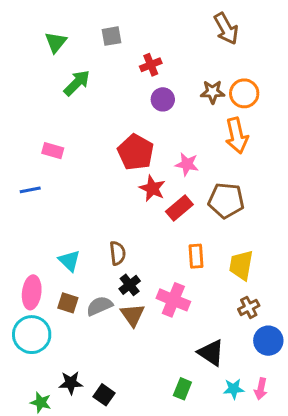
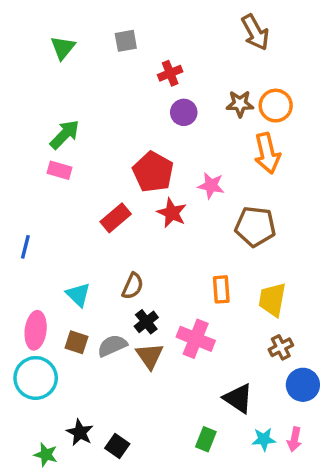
green arrow: (77, 83) -> (65, 134), moved
blue line: (30, 190) -> (25, 247), moved, turned -65
red rectangle: (179, 208) -> (116, 218), moved
brown semicircle: (118, 253) -> (133, 286), turned 30
black star: (71, 383) -> (80, 432), turned 30

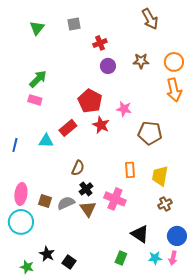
orange circle: (276, 106) -> (174, 62), moved
orange arrow: (267, 153) -> (174, 90), moved
cyan triangle: (78, 295) -> (46, 141), moved, turned -42
blue circle: (303, 385) -> (177, 236), moved

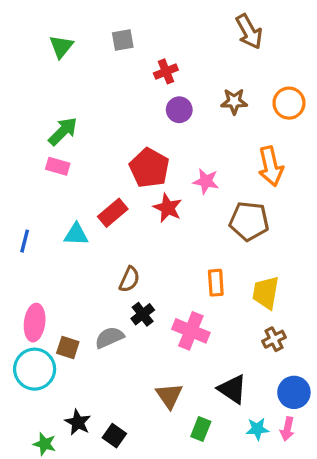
orange arrow: (174, 90) -> (271, 166), moved
brown square: (45, 201) -> (68, 348), moved
brown triangle: (88, 209) -> (169, 396), moved

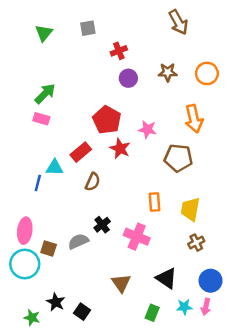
blue line: (25, 241) -> (38, 183), moved
brown semicircle: (129, 279) -> (93, 182), moved
green rectangle: (201, 429) -> (152, 313), moved

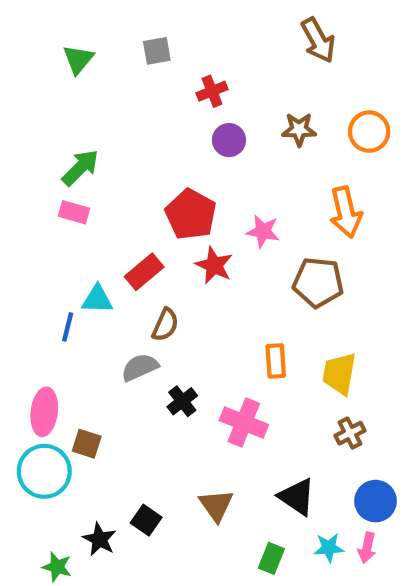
gray semicircle: (78, 241) -> (140, 367), moved
black square: (82, 312) -> (146, 520), moved

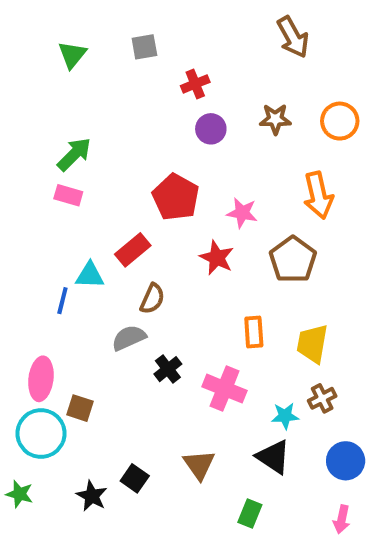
red star: (214, 265) -> (217, 258), moved
brown pentagon: (318, 282) -> (293, 260), turned 30
cyan star: (329, 548) -> (285, 416), moved
pink arrow: (367, 548) -> (342, 519), moved
green star: (57, 567) -> (19, 494), moved

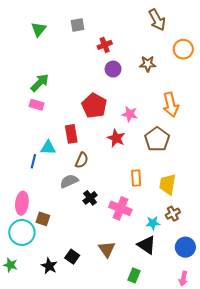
orange circle: (340, 121) -> (183, 49), moved
red rectangle: (133, 250) -> (71, 134), turned -60

